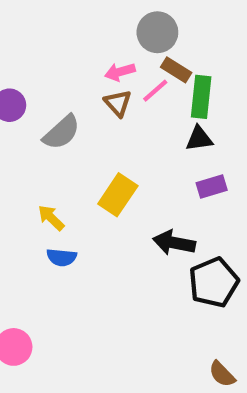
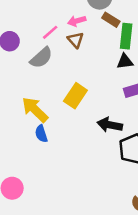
pink line: (155, 91) -> (50, 32), moved
yellow arrow: (51, 218) -> (35, 110), size x1.6
blue semicircle: (62, 257) -> (41, 134), turned 66

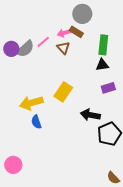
brown rectangle: (111, 20) -> (76, 32), moved
gray semicircle: (41, 58) -> (25, 49), moved
yellow arrow: (35, 110) -> (31, 103), turned -60

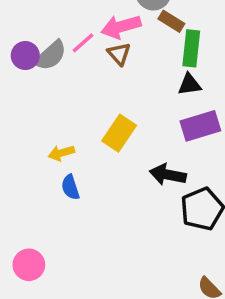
brown rectangle: (76, 32) -> (171, 21), moved
pink arrow: (64, 33) -> (121, 27), size x1.5
purple rectangle: (108, 88) -> (200, 126), size x1.5
yellow arrow: (31, 103) -> (61, 153), size x0.6

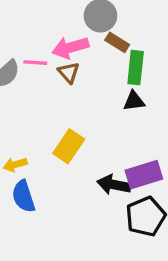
pink line: (83, 43) -> (35, 63), turned 45
purple rectangle: (200, 126) -> (144, 175), moved
blue semicircle: (70, 187) -> (24, 196), size x1.4

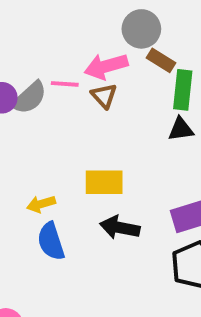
yellow rectangle: (69, 146) -> (104, 182), turned 56
black arrow: (114, 185) -> (120, 228), moved

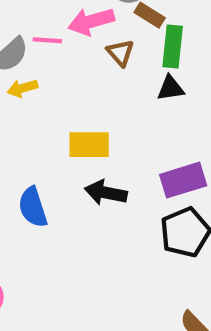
brown triangle: (104, 96) -> (120, 53), moved
yellow arrow: (41, 204) -> (22, 88), moved

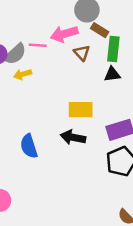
yellow rectangle: (89, 145) -> (81, 110), moved

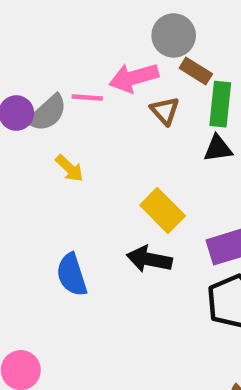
yellow arrow: (23, 74) -> (69, 168), moved, turned -120
yellow rectangle: (81, 110) -> (163, 211), turned 45

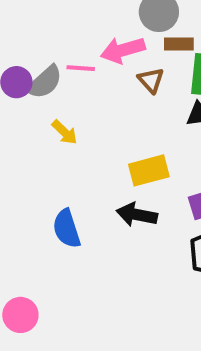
brown rectangle: (196, 71) -> (179, 44), turned -32
yellow rectangle: (163, 211) -> (149, 170), turned -60

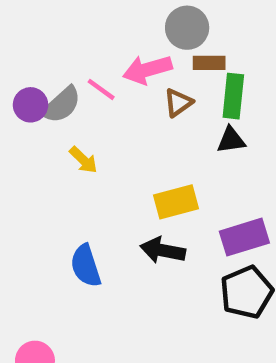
pink line: (81, 68) -> (101, 89), turned 32
brown triangle: (151, 80) -> (178, 103), turned 36

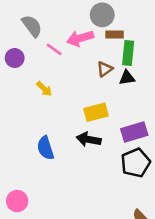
brown triangle: (178, 103) -> (105, 69), moved
gray semicircle: (61, 105) -> (32, 26), moved, turned -85

